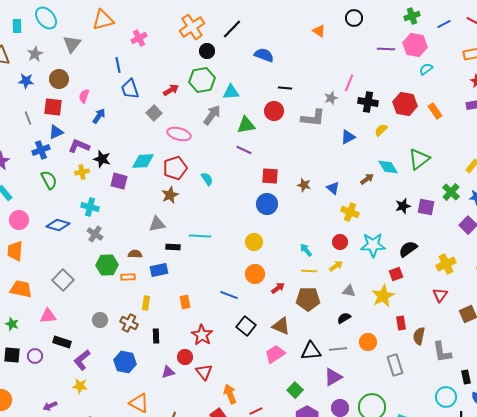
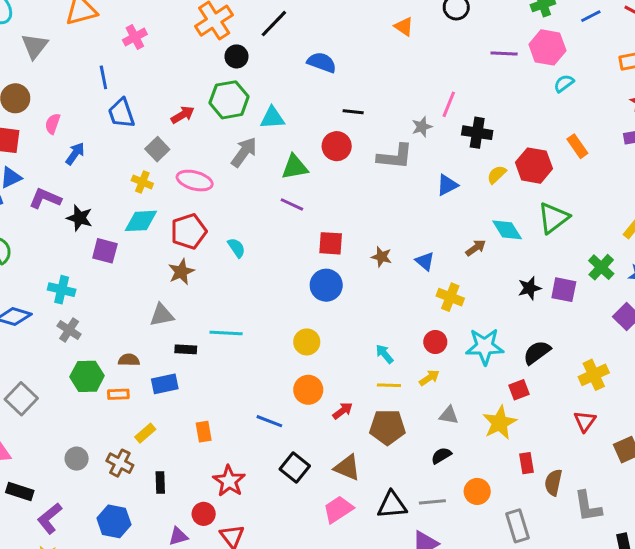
red hexagon: (405, 104) -> (534, 166), moved
yellow cross: (82, 172) -> (142, 182), moved, turned 32
yellow rectangle: (146, 303) -> (145, 433), turned 40

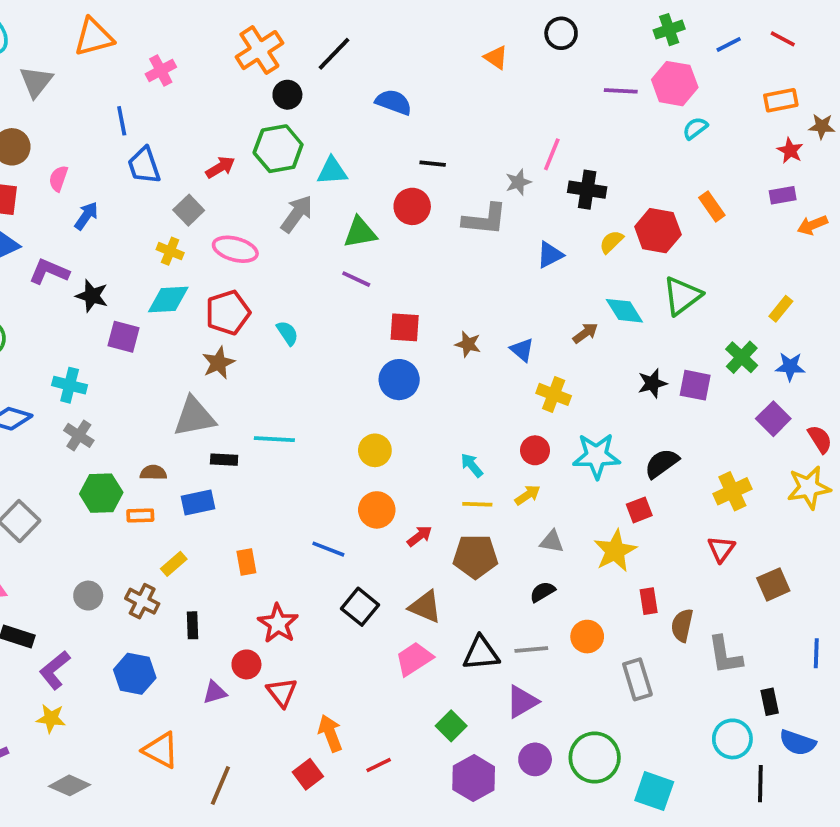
gray triangle: (162, 315) -> (194, 417), size x1.4

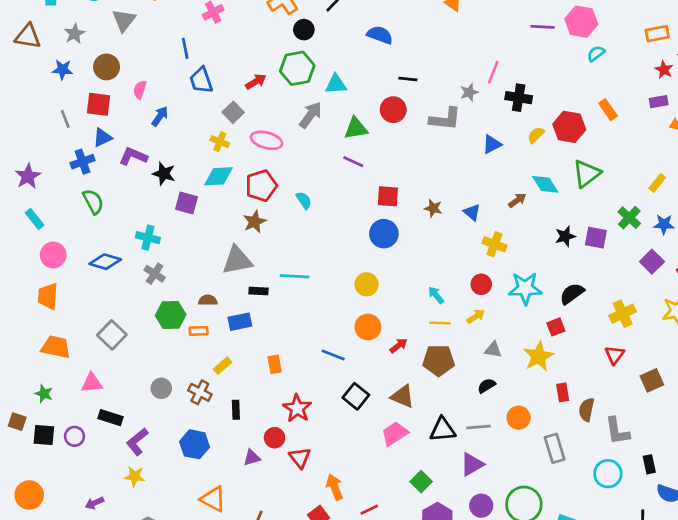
cyan circle: (732, 739) -> (608, 474), moved

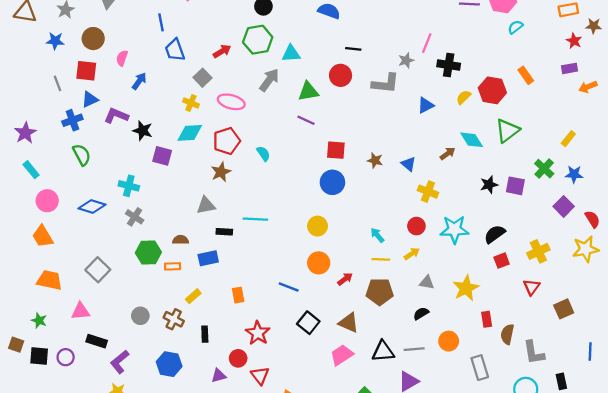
gray triangle: (237, 260) -> (206, 205), size x0.7
orange trapezoid: (48, 296) -> (43, 236), turned -35
red square: (556, 327) -> (502, 261), moved

